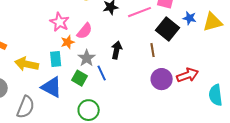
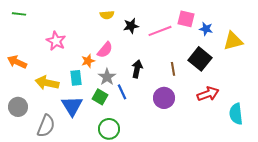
blue star: (190, 18) -> (206, 29), moved
pink star: (60, 22) -> (56, 41), moved
black square: (168, 29) -> (200, 59), moved
purple circle: (162, 79) -> (164, 98), moved
blue triangle: (52, 87) -> (72, 106), turned 30

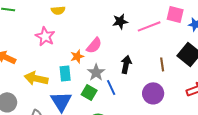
yellow semicircle: (107, 15) -> (58, 10), moved

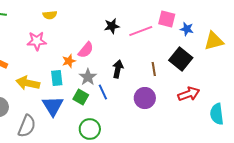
pink star: (45, 36) -> (37, 41), turned -30

